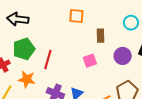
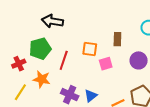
orange square: (76, 16) -> (90, 49), moved
black arrow: (18, 19) -> (52, 21), moved

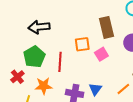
brown rectangle: (117, 39) -> (106, 27), size x1.5

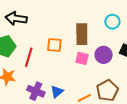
pink square: (101, 54) -> (82, 58), moved, turned 32

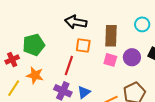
black arrow: (16, 18) -> (76, 22), moved
red line: (29, 57) -> (69, 65), moved

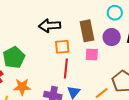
purple circle: (132, 57) -> (112, 37), moved
red line: (69, 65) -> (66, 69), moved

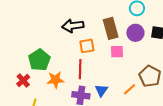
red line: (66, 69) -> (80, 69), moved
orange star: (22, 87) -> (55, 80), moved

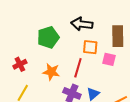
pink square: (117, 52) -> (109, 59), moved
green pentagon: (39, 60) -> (48, 37), moved

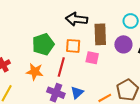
black arrow: (82, 24) -> (77, 19), moved
green pentagon: (48, 37) -> (43, 44), moved

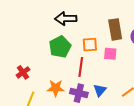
black arrow: (77, 19) -> (66, 19), moved
orange star: (35, 72) -> (56, 88), moved

